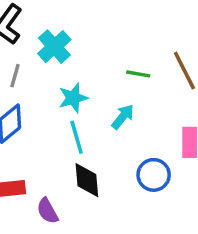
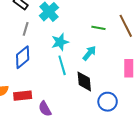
blue circle: (154, 175) -> (108, 102), moved
black diamond: (87, 180) -> (84, 81), moved

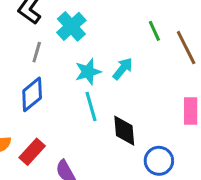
green line: (98, 28) -> (154, 31), moved, turned 56
cyan arrow: (89, 53) -> (123, 69), moved
red rectangle: (23, 96) -> (32, 152), turned -42

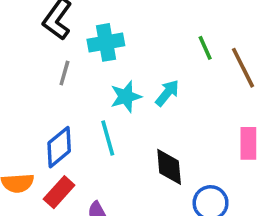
cyan cross: (71, 26) -> (106, 42), turned 32
blue diamond: (32, 94) -> (59, 147), moved
cyan line: (91, 106) -> (108, 138), moved

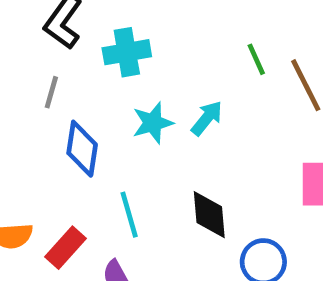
gray line: (64, 73) -> (51, 92), moved
cyan line: (108, 138) -> (129, 215), moved
blue diamond: (59, 147) -> (82, 149), moved, turned -42

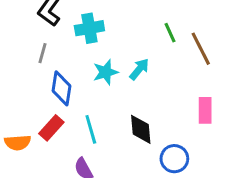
red rectangle: (66, 248) -> (51, 128), moved

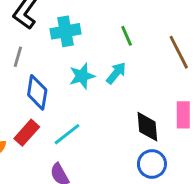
green line: (170, 33) -> (127, 36), moved
cyan line: (91, 129) -> (67, 134), turned 68
black diamond: (141, 129) -> (147, 127), moved

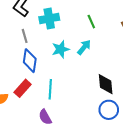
gray line: (18, 57) -> (25, 36), moved, turned -32
cyan line: (67, 134) -> (50, 89), turned -48

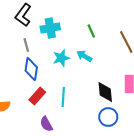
cyan arrow: (84, 47) -> (84, 56), turned -98
red rectangle: (23, 88) -> (37, 96), moved
cyan line: (50, 89) -> (63, 97), moved

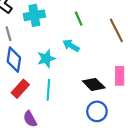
cyan star: (61, 58) -> (46, 59), moved
black diamond: (105, 92) -> (94, 84), turned -40

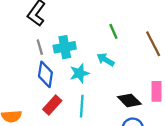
cyan cross: (34, 15) -> (65, 47), moved

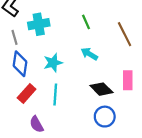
cyan cross: (65, 47) -> (39, 24), moved
cyan arrow: (106, 60) -> (89, 54), moved

